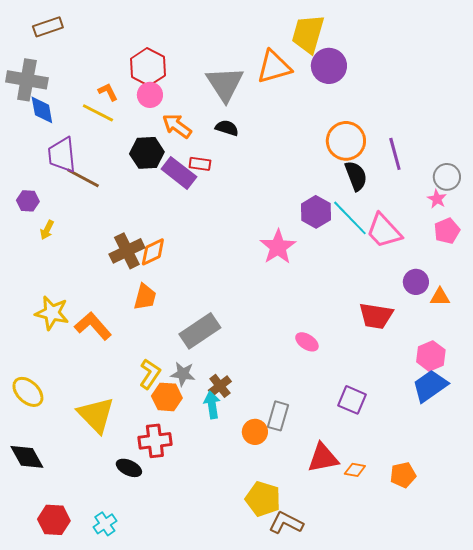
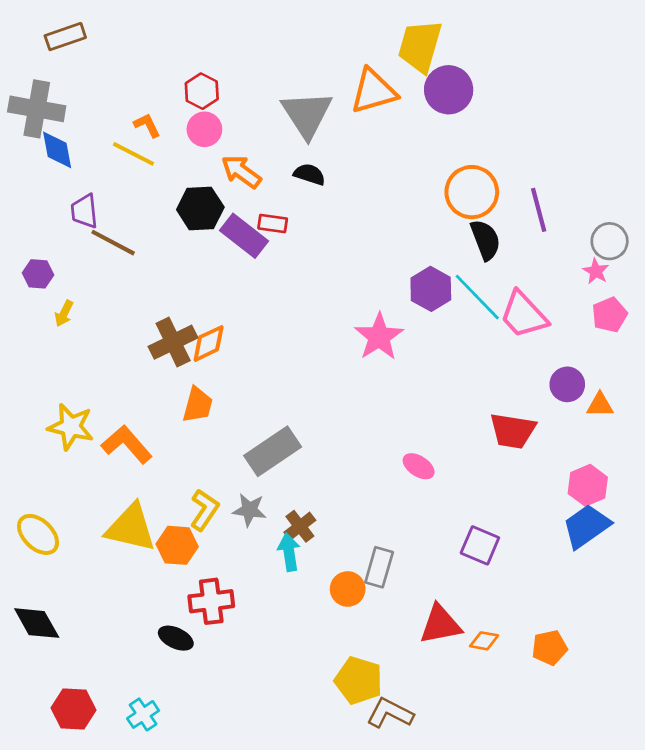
red hexagon: (148, 67) -> (202, 91), size x0.7
purple trapezoid: (62, 155) -> (84, 211), size x0.7
orange hexagon: (167, 397) -> (177, 545), moved
yellow triangle: (96, 415) -> (131, 528), moved, turned -33

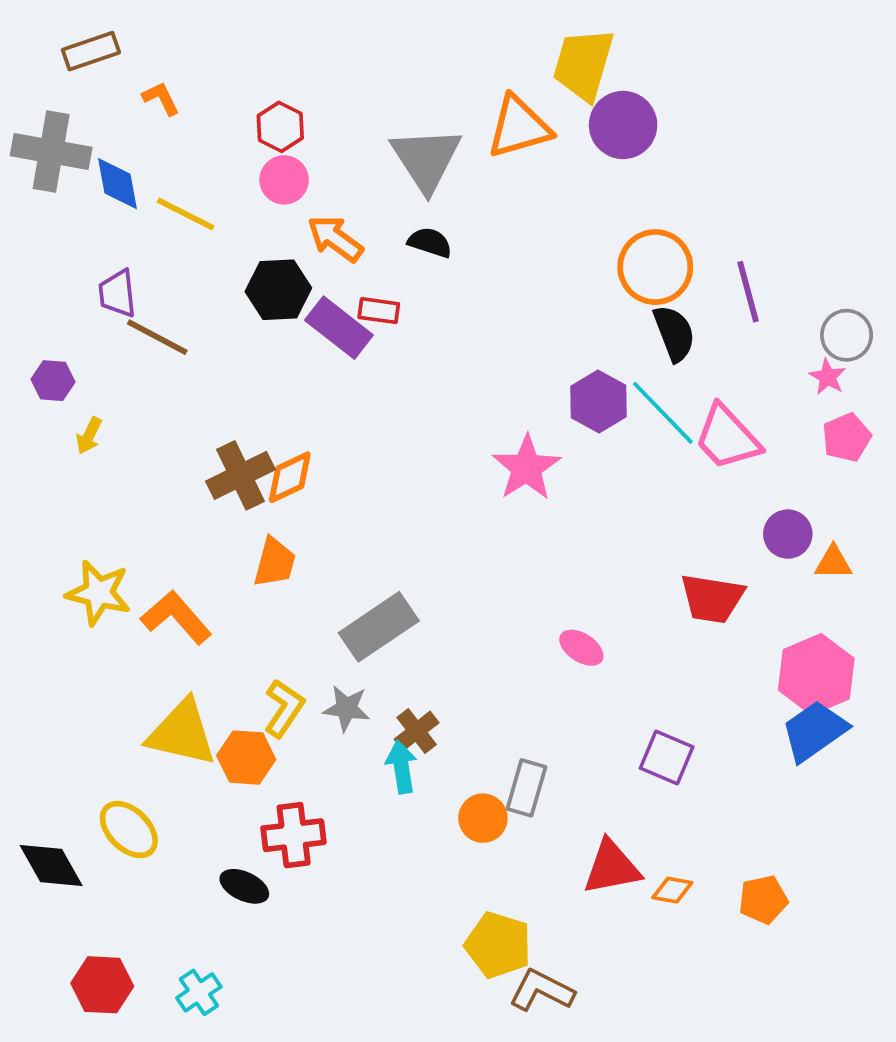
orange L-shape: (147, 125) -> (161, 98), moved
blue diamond: (57, 150) -> (117, 184), moved
pink hexagon: (588, 485) -> (816, 674), size x1.4
yellow ellipse: (38, 534) -> (129, 829), moved

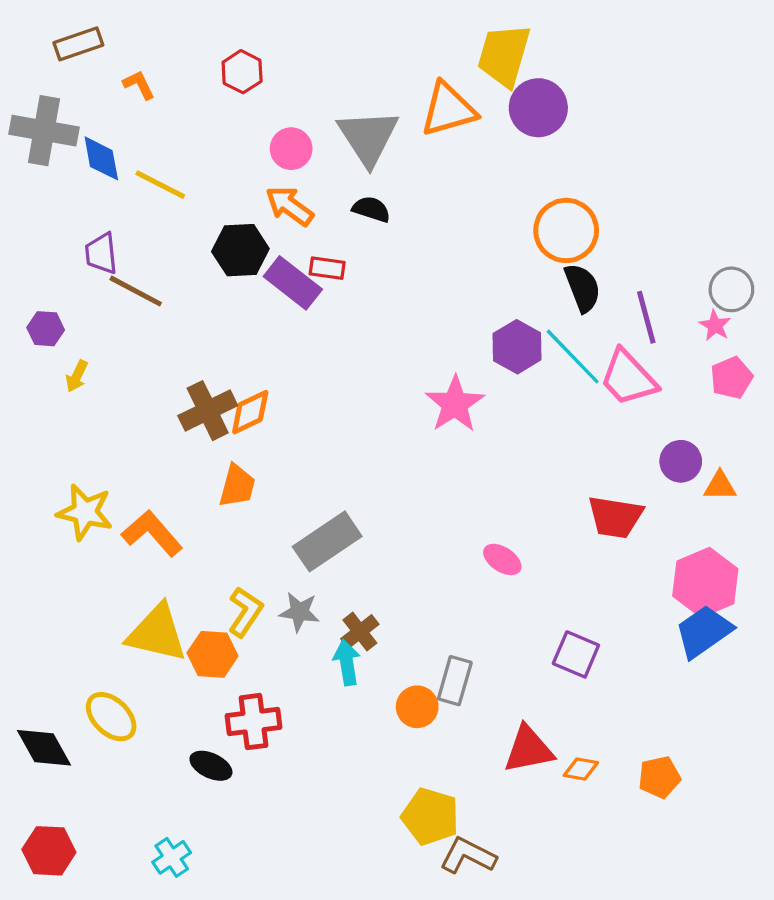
red hexagon: (280, 127) -> (242, 72), moved
pink circle: (284, 180) -> (291, 149), moved
purple line: (748, 292) -> (646, 317), moved
red hexagon: (102, 985) -> (49, 851), moved

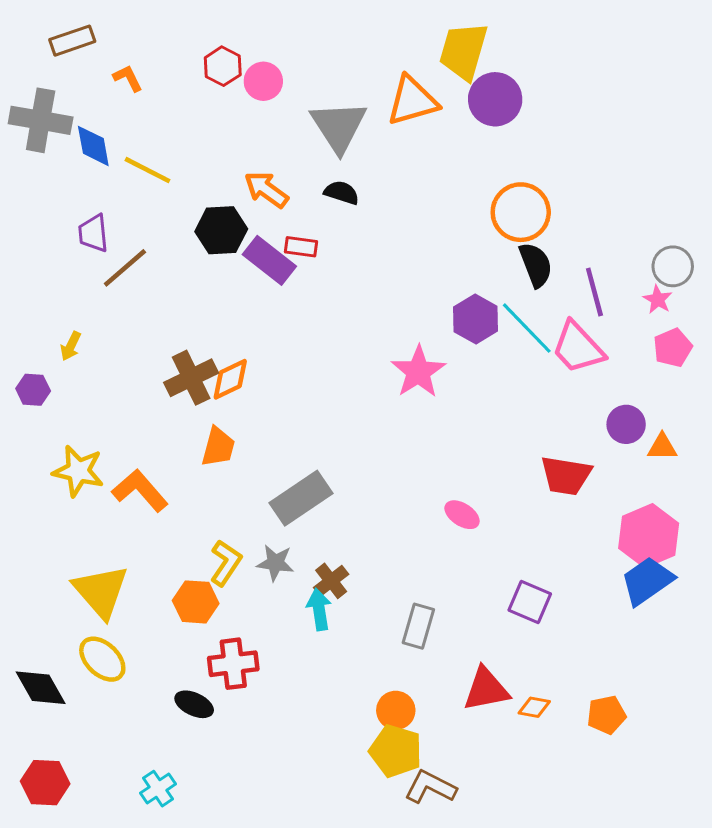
pink circle: (291, 149) -> (263, 81), moved
brown line: (136, 291) -> (125, 268), turned -69
purple hexagon: (46, 329) -> (33, 390), moved
yellow triangle: (157, 633) -> (101, 591), moved, turned 36
orange circle: (417, 707) -> (396, 710), moved

